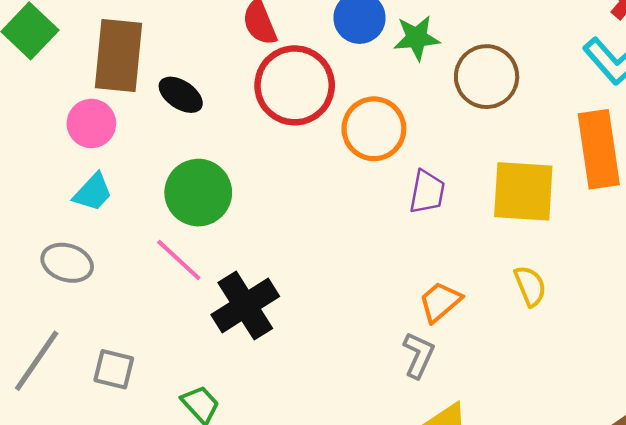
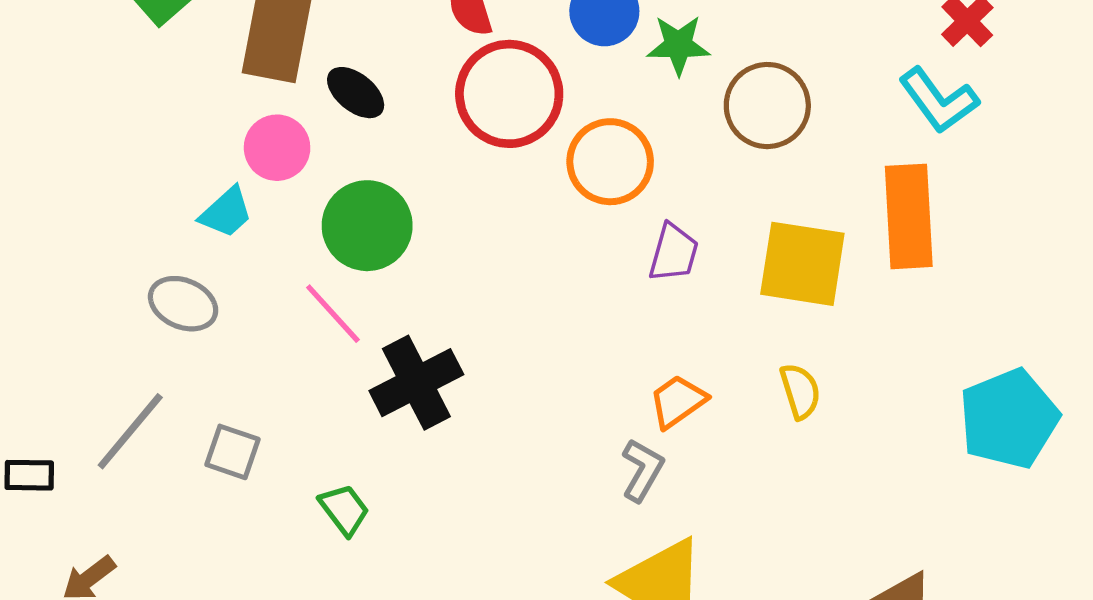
pink circle: (91, 123) -> (277, 148), moved

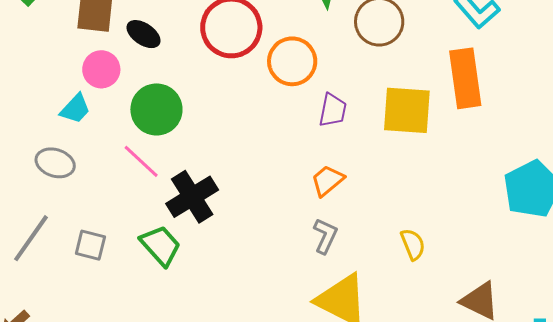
yellow semicircle: (800, 391) -> (413, 244), moved
orange trapezoid: (678, 401) -> (327, 181), moved
green trapezoid: (344, 510) -> (161, 245), moved, size x1.4

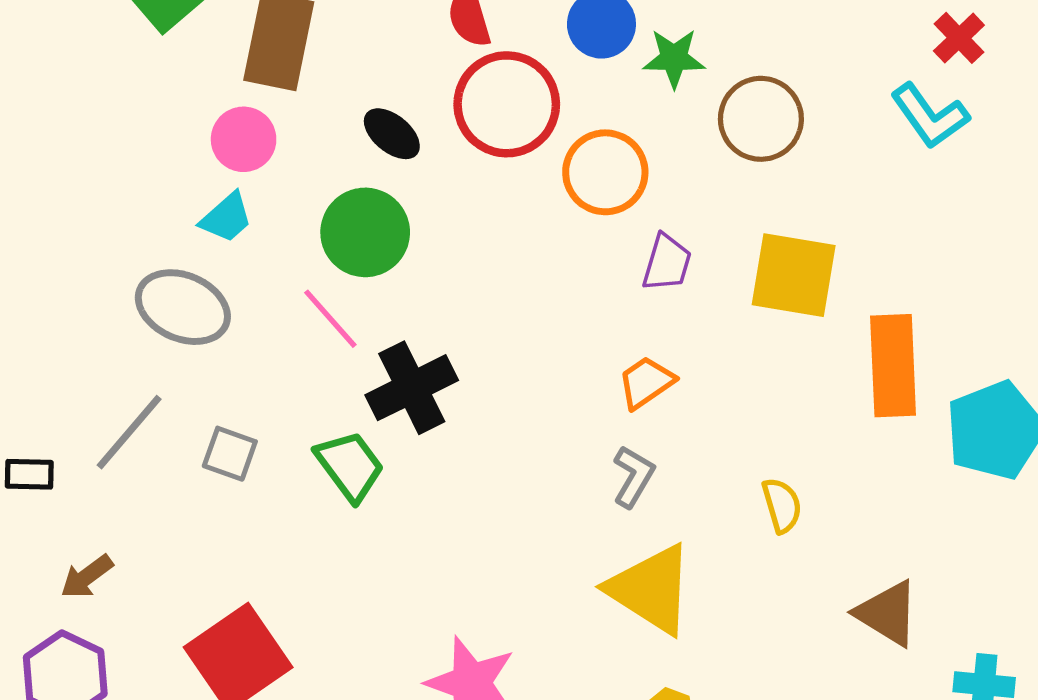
black ellipse: (144, 34) -> (392, 134), moved
pink circle: (101, 69) -> (244, 139), moved
orange rectangle: (465, 78) -> (893, 366), moved
gray ellipse: (55, 163) -> (183, 307), size x1.4

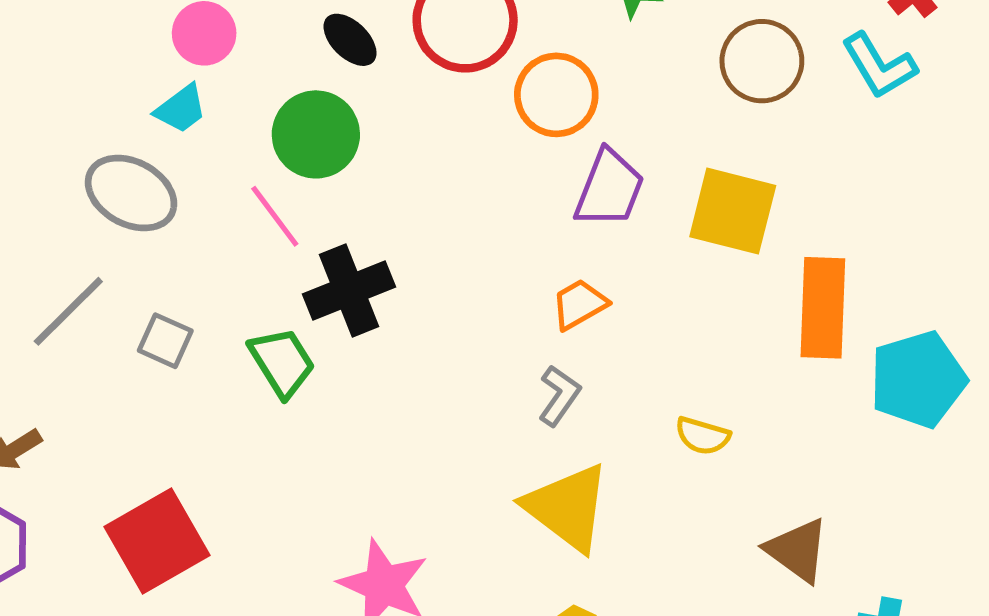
brown circle: (761, 119) -> (762, 61), moved
purple trapezoid: (667, 263) -> (609, 189), size x1.4
yellow semicircle: (782, 505) -> (703, 436), turned 118

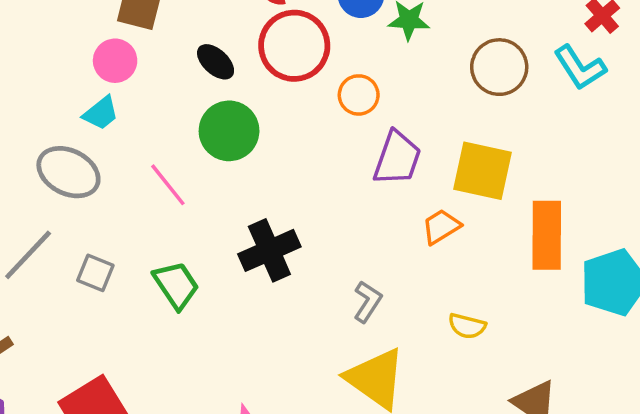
orange circle: (556, 95) -> (359, 95), size x0.7
green circle: (316, 134) -> (229, 131), moved
black cross: (349, 290) -> (269, 250), moved
orange trapezoid: (579, 304) -> (441, 227), moved

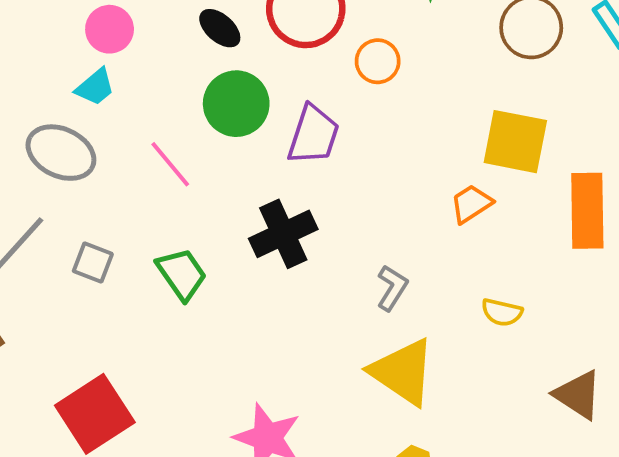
purple trapezoid: (397, 158) -> (313, 135), moved

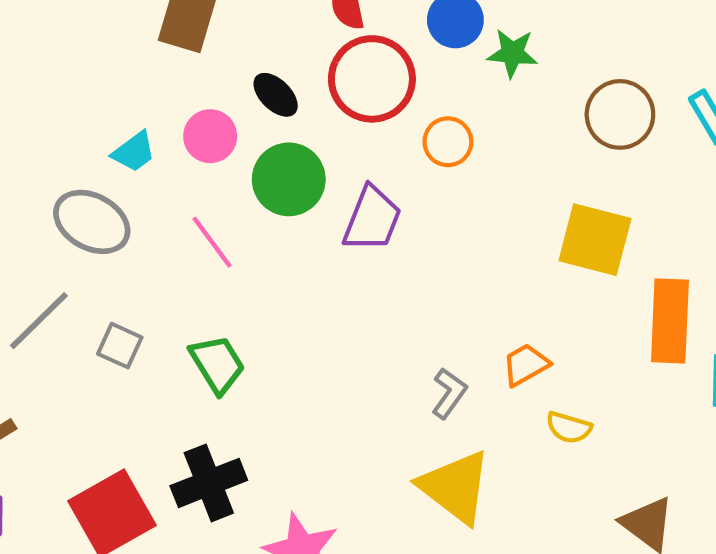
pink circle: (110, 29) -> (210, 136), moved
orange trapezoid: (471, 204) -> (526, 365), moved
black cross: (283, 234) -> (209, 483), moved

